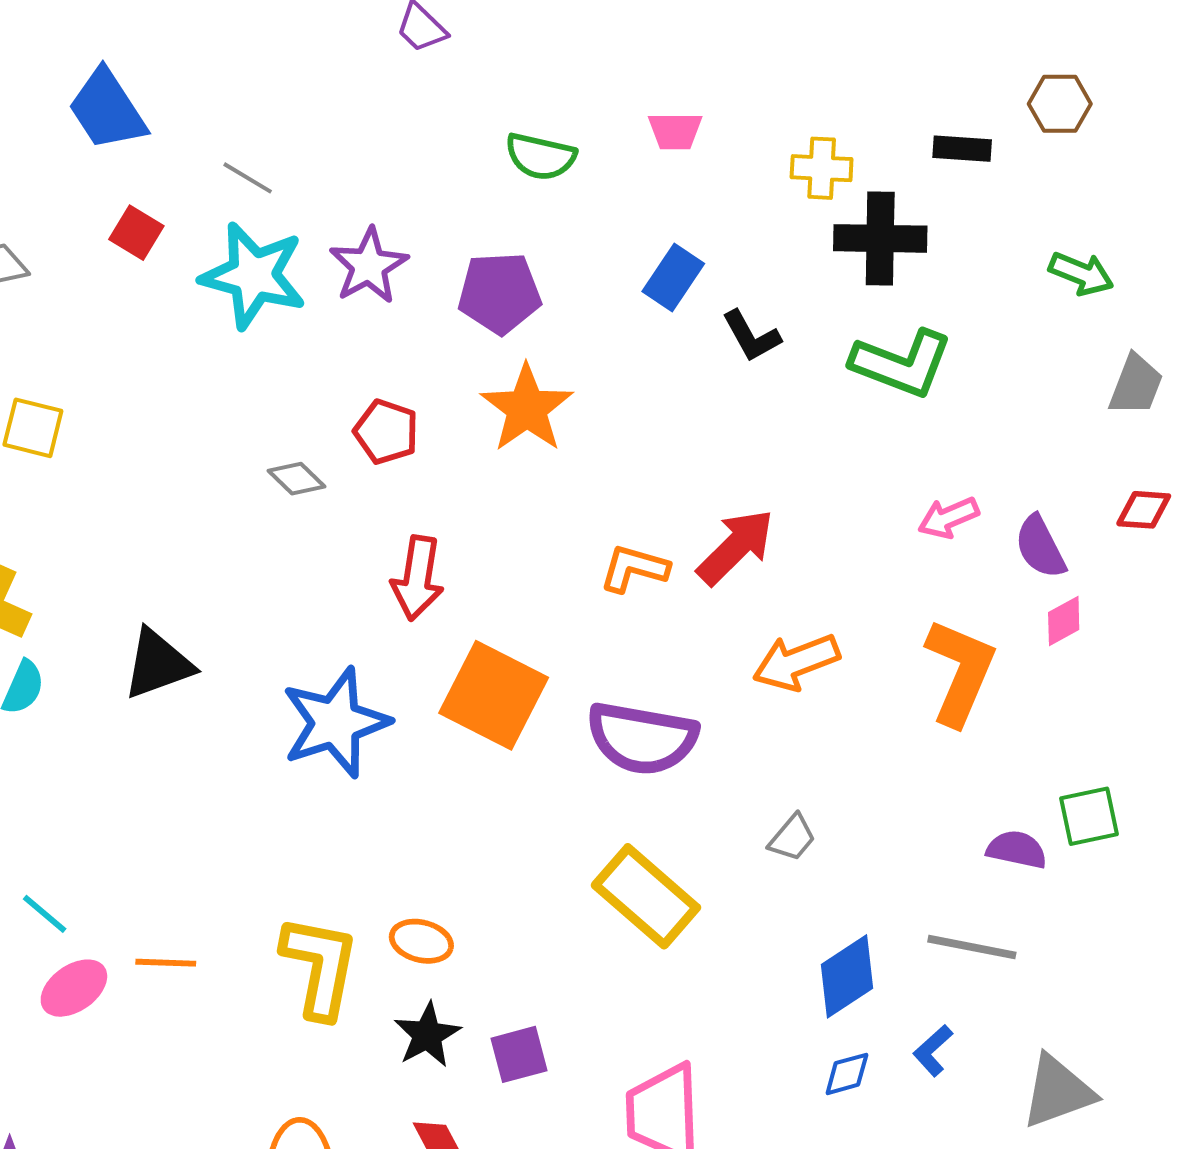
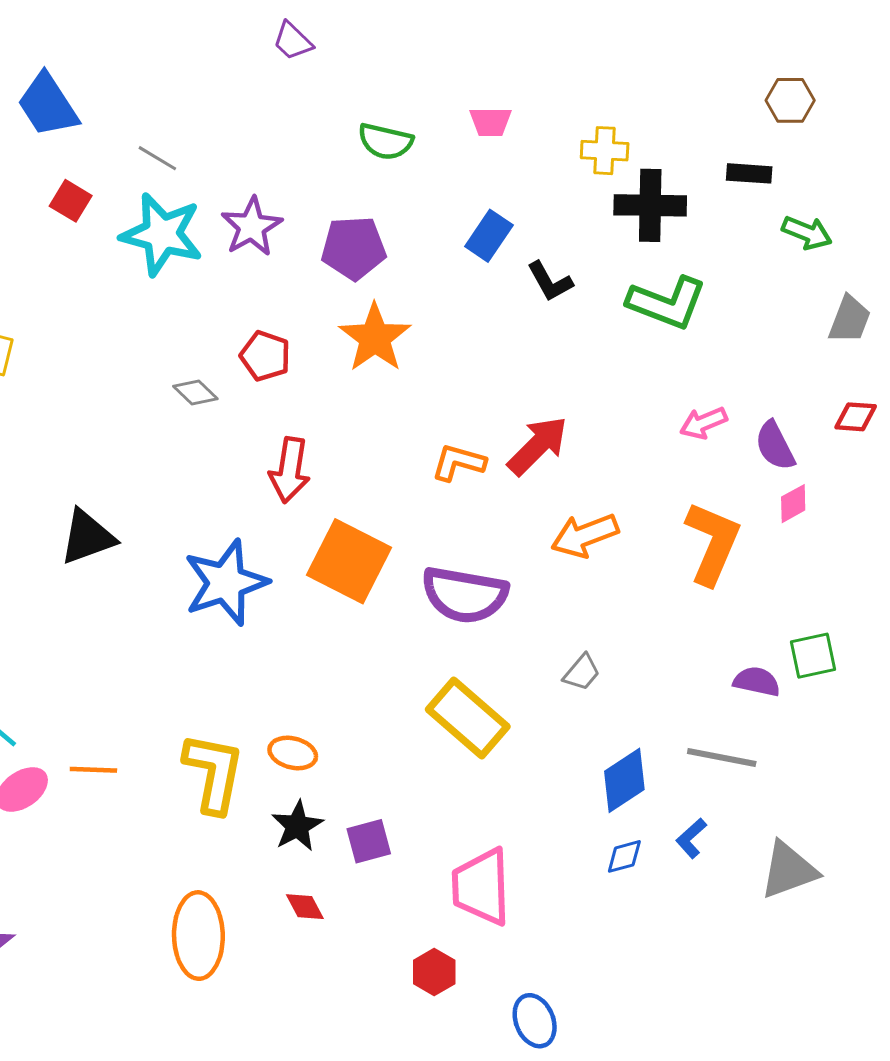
black rectangle: (962, 149) -> (749, 173), moved

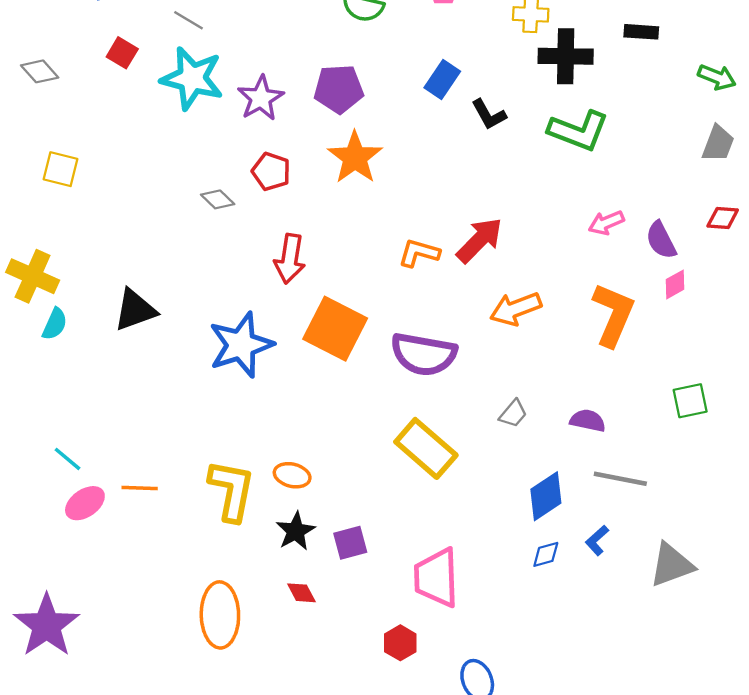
purple star: (252, 227) -> (261, 98), moved
green arrow: (807, 233) -> (717, 77), moved
purple semicircle: (757, 681) -> (588, 421), moved

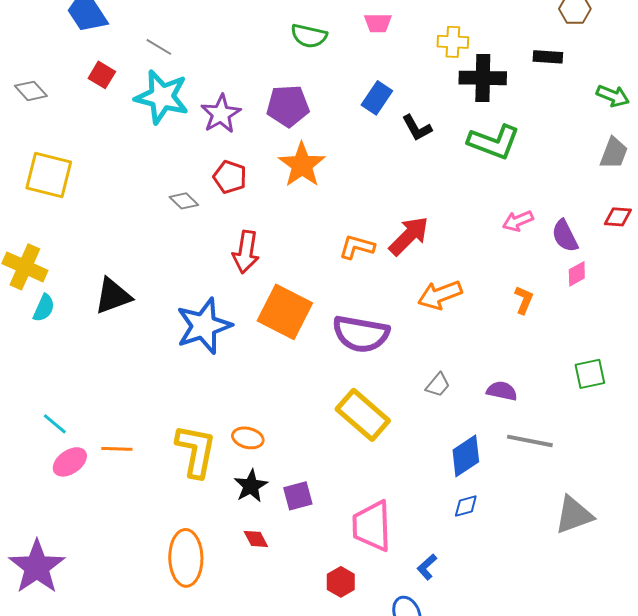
yellow square: (61, 169) -> (49, 175), size x1.5
orange L-shape: (613, 315) -> (524, 300), size x0.5
blue L-shape: (597, 540) -> (427, 567), moved

